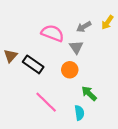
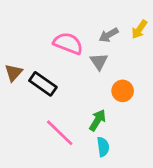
orange circle: (70, 70) -> (123, 91), moved
green arrow: (89, 93) -> (97, 120), moved, turned 77

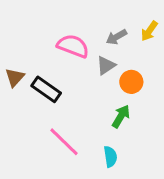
gray triangle: (99, 62) -> (106, 65), turned 30
orange circle: (123, 91) -> (131, 82), moved
green arrow: (97, 120) -> (121, 116), moved

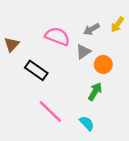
brown triangle: (15, 77) -> (12, 45), moved
cyan semicircle: (110, 157) -> (87, 123), turned -35

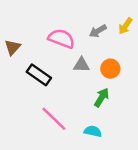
gray triangle: (83, 52) -> (82, 65), moved, turned 35
cyan semicircle: (87, 123) -> (93, 131), turned -35

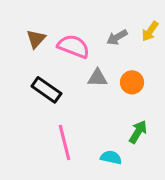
brown triangle: (13, 47) -> (36, 39), moved
green arrow: (102, 97) -> (138, 132), moved
pink line: (54, 119) -> (64, 142), turned 32

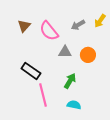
pink semicircle: (73, 46) -> (49, 31), turned -150
black rectangle: (46, 90) -> (31, 71), moved
green arrow: (138, 132) -> (70, 81), moved

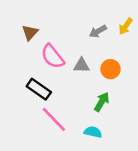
pink semicircle: (49, 31) -> (53, 57), moved
green arrow: (70, 81) -> (102, 102), moved
pink line: (43, 95) -> (54, 119), turned -30

